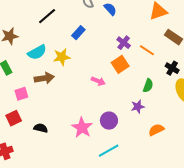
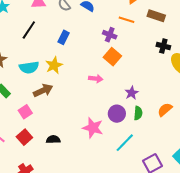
orange line: (147, 50) -> (126, 20), moved
cyan semicircle: (37, 52) -> (29, 67), turned 36
green semicircle: (148, 86) -> (138, 113), moved
purple star: (138, 107) -> (132, 93), moved

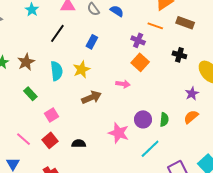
black cross: (163, 46) -> (179, 55), moved
cyan semicircle: (29, 67) -> (57, 71), turned -90
brown arrow: (43, 90) -> (91, 97), moved
purple star: (132, 93) -> (192, 94), moved

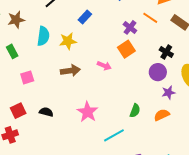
purple circle: (143, 119) -> (158, 72), moved
red square: (50, 140) -> (18, 111), moved

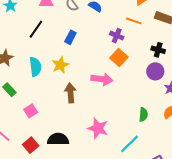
pink arrow: (104, 66) -> (102, 79), size x1.5
brown arrow: (70, 71) -> (70, 93), turned -72
black semicircle: (46, 112) -> (58, 139), size x1.5

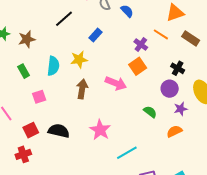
cyan semicircle: (35, 67) -> (53, 66), moved
green semicircle: (143, 115) -> (150, 112), moved, turned -72

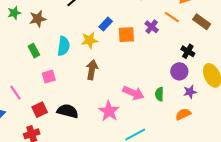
blue rectangle: (96, 35) -> (106, 24), moved
orange square: (138, 66) -> (126, 35), moved, turned 30
pink arrow: (116, 83) -> (133, 93), moved
green semicircle: (150, 112) -> (159, 94), turned -128

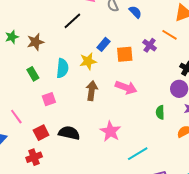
pink arrow: (133, 93) -> (126, 87), moved

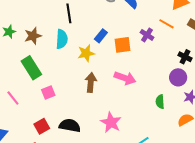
black line: (72, 21) -> (69, 13), turned -54
cyan semicircle: (62, 68) -> (62, 39), moved
green rectangle: (33, 74) -> (31, 68), size x1.6
pink line: (16, 117) -> (13, 98), moved

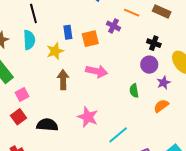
blue rectangle: (101, 36) -> (68, 32), turned -40
red square: (42, 126) -> (19, 117), moved

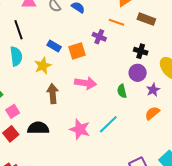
blue rectangle: (68, 32) -> (54, 46), turned -48
green semicircle: (134, 91) -> (122, 91), moved
black semicircle: (47, 125) -> (38, 128), moved
cyan line: (118, 135) -> (108, 124), moved

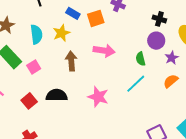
cyan semicircle: (16, 56) -> (36, 34), moved
pink square: (13, 111) -> (34, 67), moved
cyan line: (108, 124) -> (136, 84), moved

